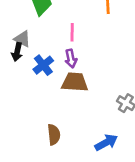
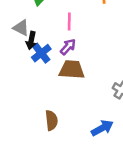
black arrow: (17, 52) -> (31, 40), moved
purple arrow: (71, 59) -> (68, 47), turned -126

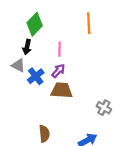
gray triangle: (21, 28) -> (18, 65), moved
black arrow: (31, 40) -> (27, 47), moved

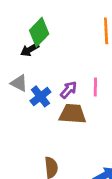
black arrow: (27, 47) -> (30, 50), moved, turned 48
pink line: (59, 49) -> (95, 87), moved

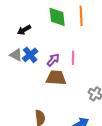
green diamond: (39, 32) -> (57, 17), moved, turned -50
blue cross: (40, 96) -> (30, 55), moved

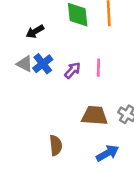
brown trapezoid: (56, 78) -> (95, 116), moved

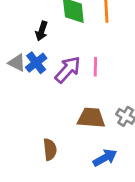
black arrow: (35, 31) -> (42, 31), moved, turned -42
purple arrow: (73, 70) -> (68, 70), size x1.5

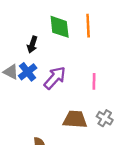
pink line: (95, 67) -> (94, 81), moved

